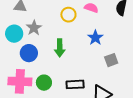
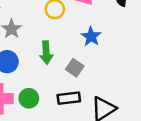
gray square: (111, 60) -> (75, 68), moved, turned -32

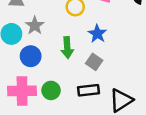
blue star: (91, 37) -> (97, 34), moved

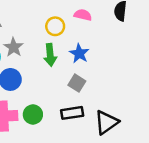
green arrow: (67, 48) -> (50, 55), moved

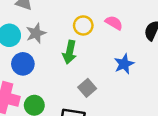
blue star: (79, 54) -> (124, 64), moved

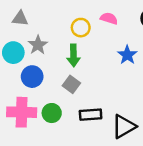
gray square: (87, 88) -> (71, 84), moved

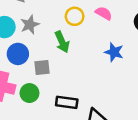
green arrow: (73, 55) -> (62, 42), turned -35
blue star: (127, 55) -> (114, 52), turned -30
gray square: (71, 84) -> (42, 68), moved, turned 35

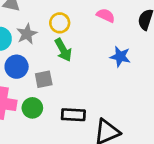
yellow circle: (75, 16) -> (60, 23), moved

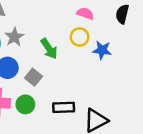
yellow circle: (60, 23) -> (80, 37), moved
gray square: (44, 79) -> (33, 77), turned -35

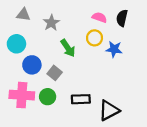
black semicircle: (122, 14) -> (122, 18), moved
gray star: (14, 37) -> (51, 23), moved

